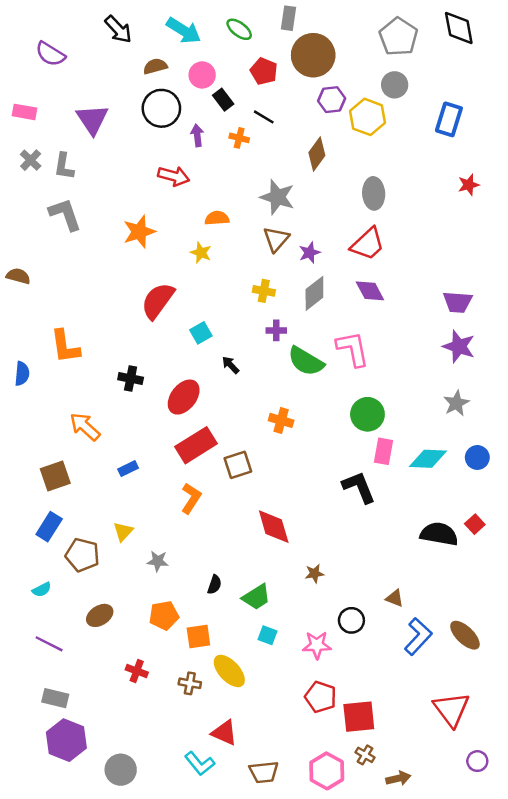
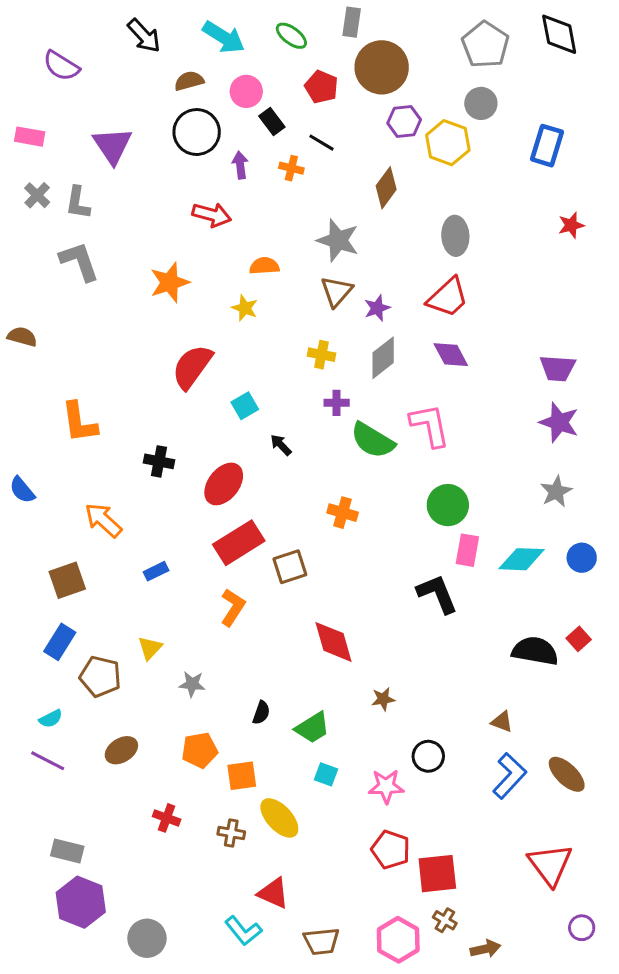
blue semicircle: (22, 374) -> (22, 490), moved, turned 135
brown triangle: (395, 598) -> (502, 722), moved
purple line: (49, 644) -> (48, 761), moved

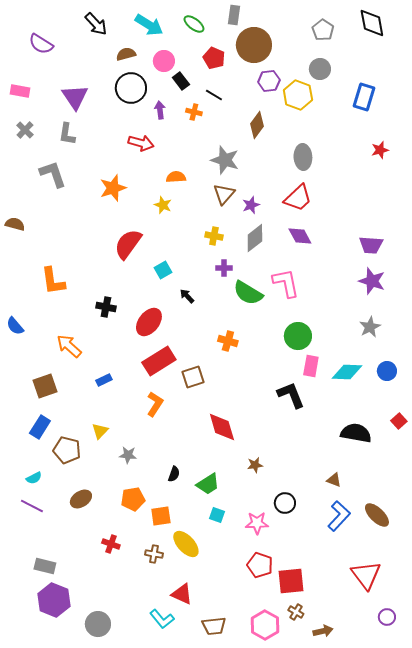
gray pentagon: (485, 45) -> (323, 30), size x0.7
gray L-shape: (78, 203) -> (67, 134), moved
red square: (579, 639) -> (399, 421), moved

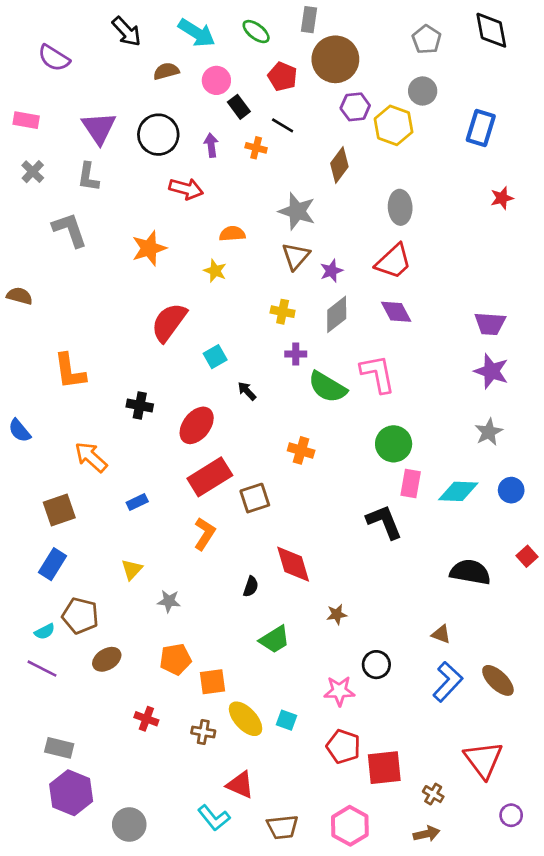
black circle: (131, 88) -> (158, 135), moved
brown pentagon: (67, 450) -> (80, 616), moved
black semicircle: (174, 474) -> (251, 587), moved
cyan square: (217, 515) -> (286, 720), moved
brown cross: (296, 612) -> (433, 794), moved

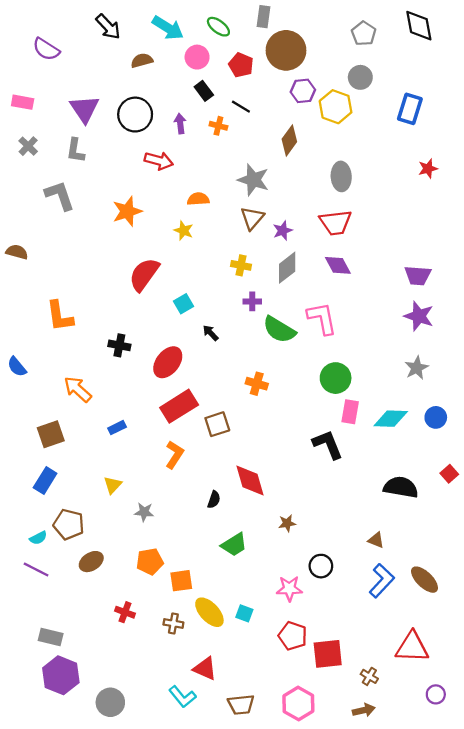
pink circle: (216, 80) -> (197, 57), moved
red trapezoid: (394, 261) -> (336, 223), turned 36
red triangle: (483, 760) -> (412, 647), turned -51

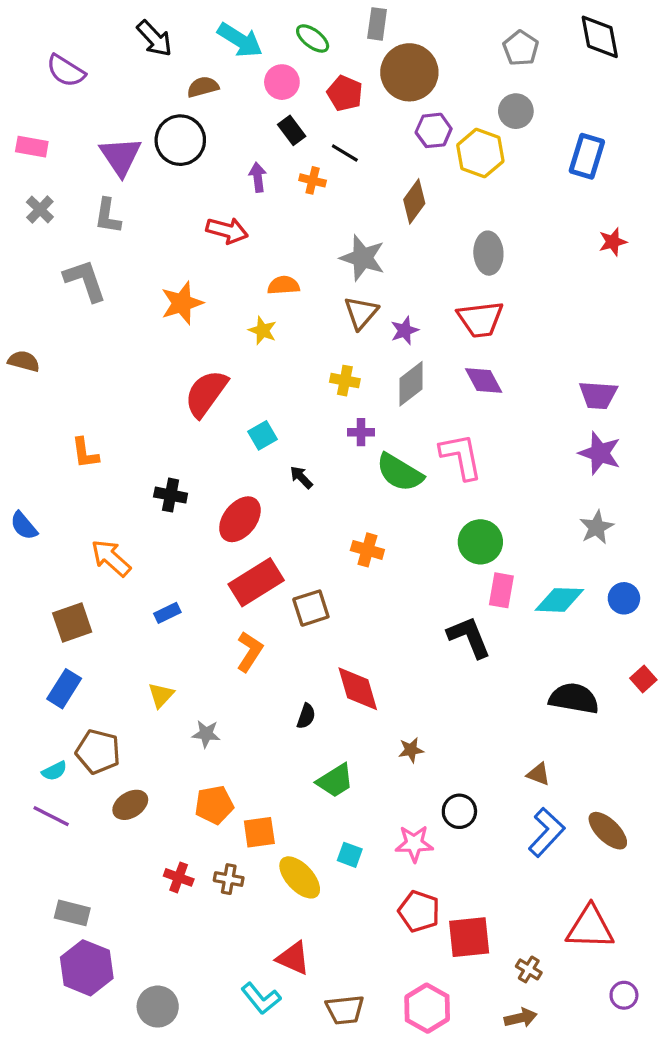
black circle: (135, 115) -> (180, 140), moved
orange L-shape: (60, 316) -> (85, 453), size x0.7
cyan square: (244, 613) -> (350, 855), moved
brown cross: (173, 623) -> (229, 879), moved

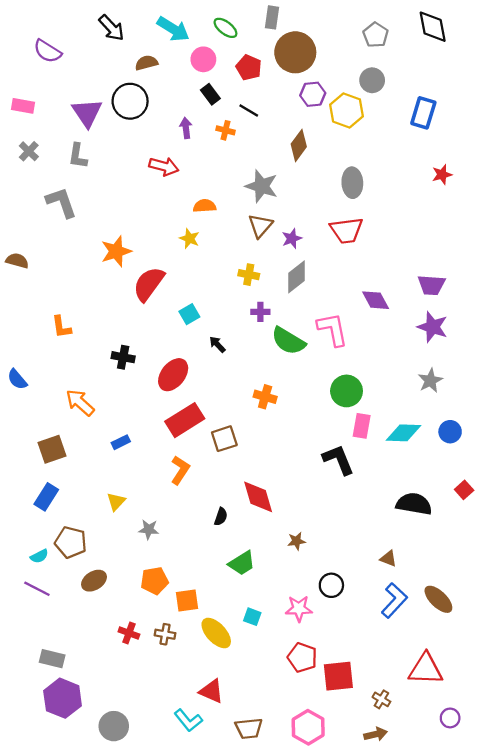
orange star: (182, 303) -> (116, 251), moved
purple diamond: (484, 381) -> (376, 300), moved

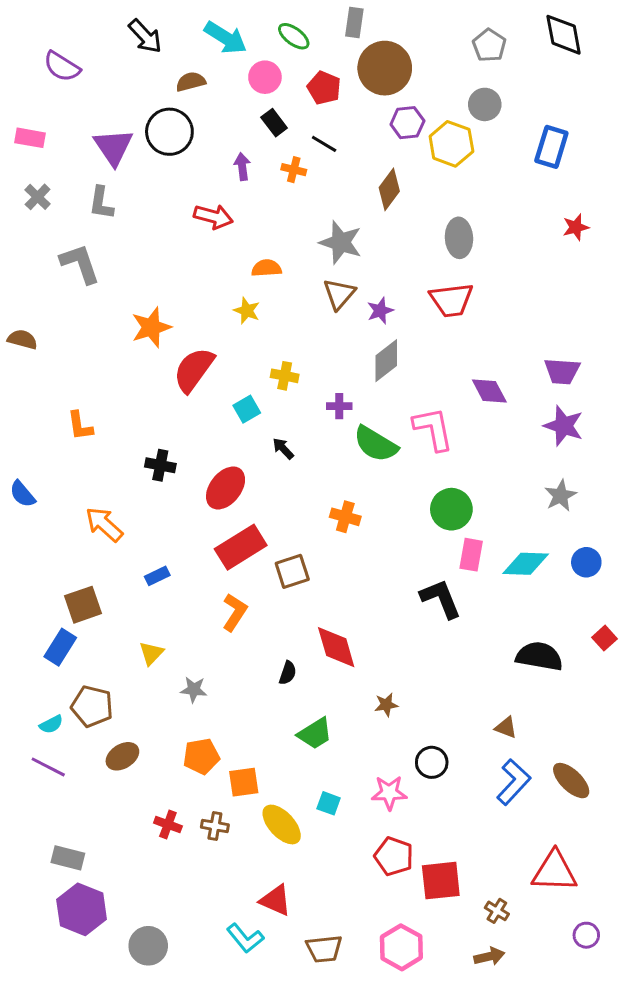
yellow cross: (249, 275) -> (285, 376), moved
brown square: (52, 449) -> (83, 605), moved

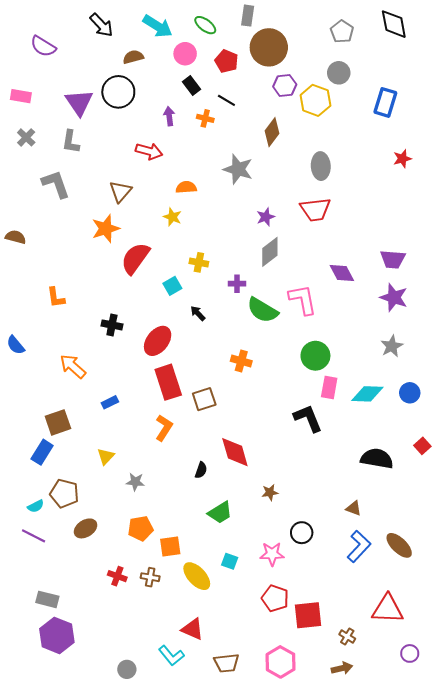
brown triangle: (339, 294) -> (120, 191), moved
red rectangle: (241, 547) -> (168, 382), turned -76
gray circle: (148, 946) -> (127, 669), moved, size x0.7

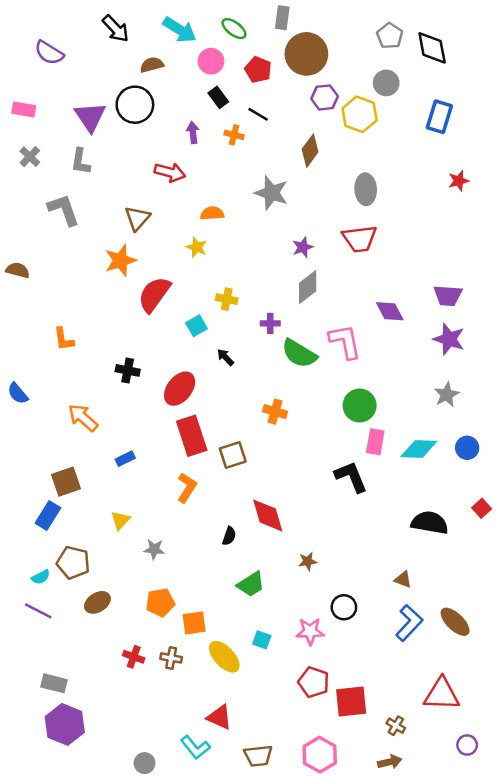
black diamond: (394, 24) -> (432, 48), moved

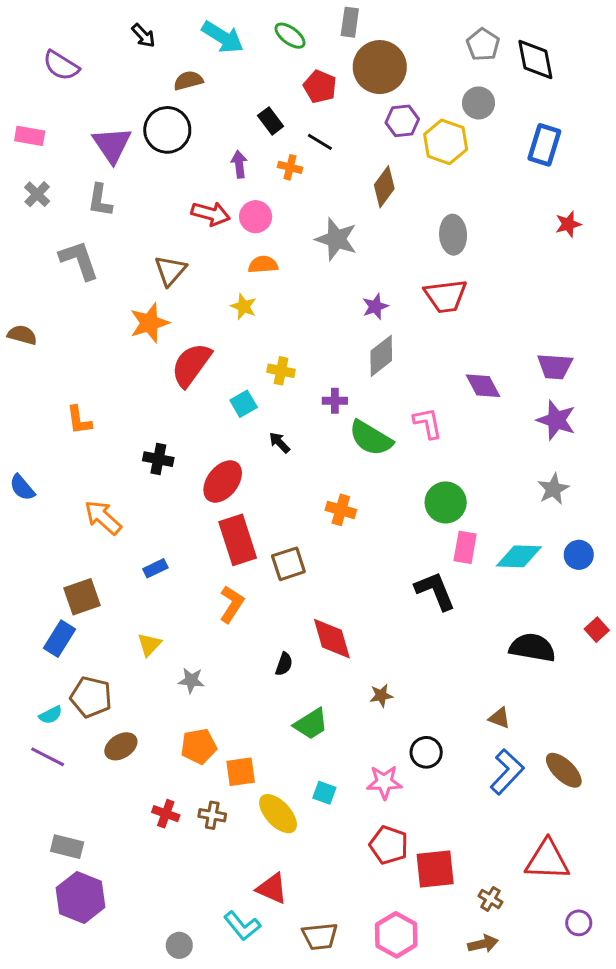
black arrow: (116, 29) -> (143, 36), size x0.7
pink circle: (211, 61) -> (256, 217), moved
pink L-shape: (345, 341) -> (428, 423), size x0.7

